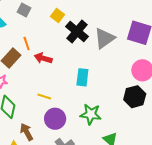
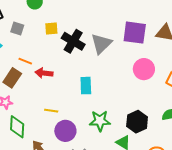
yellow square: (58, 15) -> (51, 29), turned -32
orange line: (27, 43) -> (25, 61), turned -40
black hexagon: (135, 97) -> (137, 122), moved

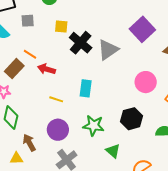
gray square: (17, 29) -> (28, 21), turned -32
purple square: (135, 33) -> (142, 29), moved, turned 30
yellow line: (51, 111) -> (56, 99), moved
black hexagon: (137, 122) -> (132, 119), moved

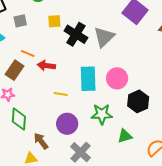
pink circle: (146, 82) -> (117, 78), moved
cyan rectangle: (86, 88) -> (88, 79), size x1.4
green triangle: (113, 151) -> (125, 136), turned -49

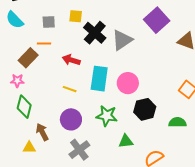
gray square: (20, 21) -> (49, 22), moved
orange line: (28, 54) -> (44, 44), turned -32
red arrow: (46, 66) -> (71, 60), moved

